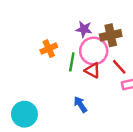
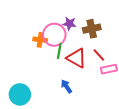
orange cross: (49, 49) -> (40, 40), turned 32
pink circle: (94, 51) -> (54, 35), moved
red triangle: (92, 70) -> (77, 58), size x1.5

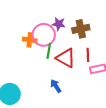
red line: (99, 55) -> (88, 55), turned 40

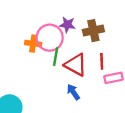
blue arrow: (56, 86) -> (73, 92), moved

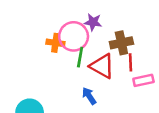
brown cross: (93, 31) -> (121, 43), moved
blue arrow: (73, 92) -> (89, 96), moved

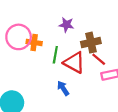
pink circle: (74, 36) -> (19, 37), moved
red line: (131, 62) -> (99, 59), turned -48

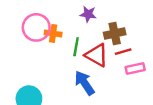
red line: (99, 59) -> (123, 52), turned -56
blue arrow: (63, 88) -> (84, 83), size x1.5

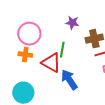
orange cross: (53, 33) -> (25, 55), moved
red triangle: (97, 55) -> (51, 63), moved

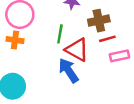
red triangle: (51, 63) -> (77, 50), moved

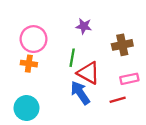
brown cross: (99, 21) -> (122, 45), moved
red line: (107, 39) -> (118, 100), moved

